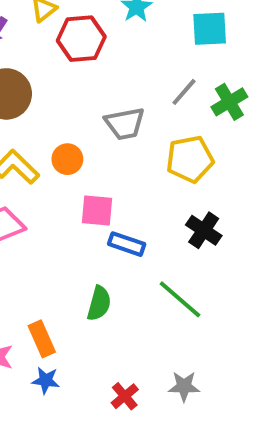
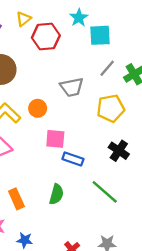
cyan square: (210, 29) -> (100, 35), moved
orange rectangle: (42, 339) -> (16, 199), moved

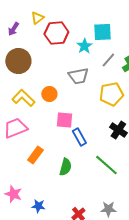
cyan star: (79, 18) -> (84, 46), moved
blue rectangle: (73, 159) -> (79, 137), turned 42
orange rectangle: (16, 199) -> (35, 155), moved, turned 60

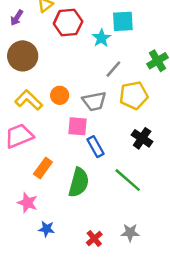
gray line: (108, 60) -> (113, 69), moved
gray trapezoid: (78, 76) -> (94, 101), moved
green semicircle: (65, 167) -> (79, 182), size x1.4
pink star: (13, 194) -> (27, 203), moved

